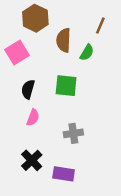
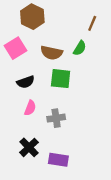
brown semicircle: (64, 40) -> (52, 53), moved, turned -80
black semicircle: (28, 89) -> (26, 82), turned -126
gray cross: (73, 133) -> (56, 118), moved

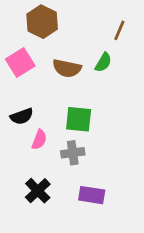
green square: (61, 79) -> (79, 119), moved
black semicircle: (26, 82) -> (22, 116), moved
purple rectangle: (58, 160) -> (92, 195), moved

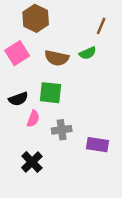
green semicircle: (103, 62) -> (88, 53), turned 35
green square: (79, 119) -> (50, 93), moved
purple rectangle: (92, 195) -> (98, 145), moved

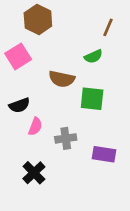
brown semicircle: (57, 58) -> (62, 79), moved
green square: (50, 93) -> (92, 99), moved

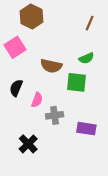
green semicircle: (93, 56) -> (86, 58), moved
black semicircle: (19, 105) -> (16, 88), turned 133
pink semicircle: (35, 126) -> (37, 100), moved

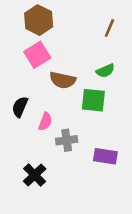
pink square: (15, 47) -> (37, 55), moved

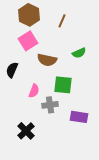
brown line: (109, 28) -> (62, 21), moved
green square: (93, 100) -> (63, 85), moved
black semicircle: (20, 107) -> (12, 70), moved

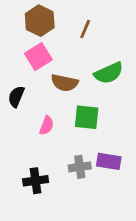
green semicircle: (79, 53) -> (109, 73), size x1.5
gray cross: (50, 105) -> (80, 167), moved
black cross: (26, 131) -> (36, 181), turned 36

